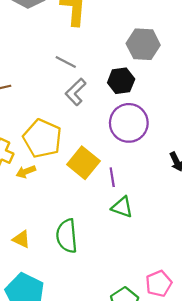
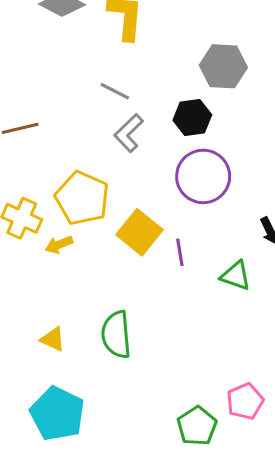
green triangle: (122, 207) -> (236, 276), moved

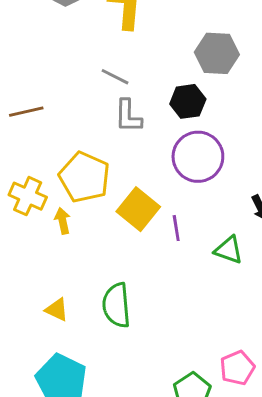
gray L-shape: (129, 133) -> (128, 116), turned -45
yellow arrow: (59, 245) -> (63, 221), turned 100

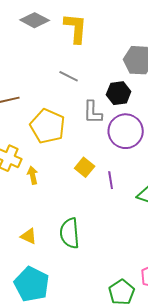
gray L-shape: (128, 116) -> (93, 112), moved
yellow pentagon: (84, 177) -> (48, 126), moved
yellow square: (138, 209) -> (85, 167), size x0.7

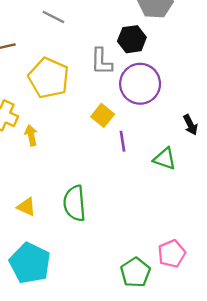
gray line: (69, 76) -> (53, 17), moved
yellow square: (85, 167) -> (103, 115), moved

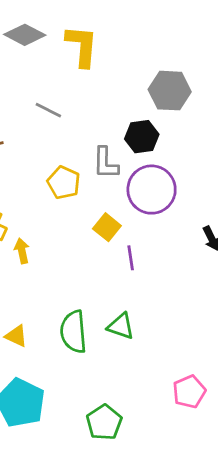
yellow pentagon: (49, 78) -> (64, 183), moved, size x0.7
green triangle: (165, 159) -> (121, 326), moved
green pentagon: (135, 272) -> (104, 422), moved

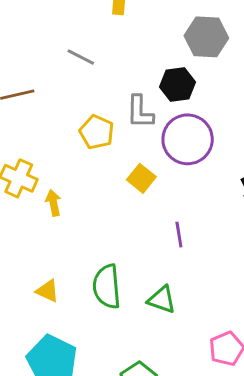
purple line: (131, 258) -> (179, 235), moved
green triangle: (121, 326) -> (162, 300), moved

